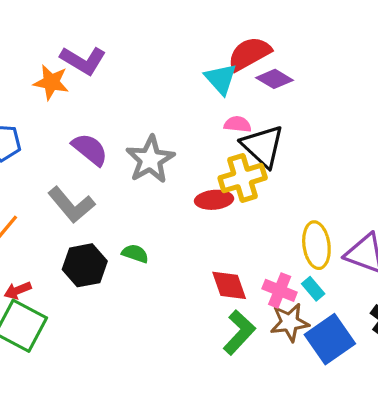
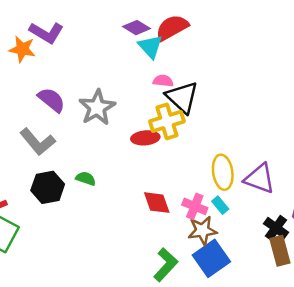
purple diamond: (274, 79) -> (136, 28), moved
green L-shape: (239, 332) -> (166, 265), moved
blue square: (330, 339) -> (211, 258), moved

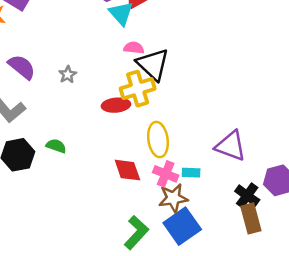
gray star: (97, 107) -> (68, 75), size x0.5
yellow ellipse: (223, 172) -> (158, 140), moved
cyan rectangle: (220, 205) -> (191, 173), turned -48

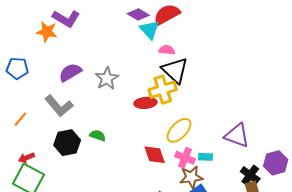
pink semicircle: (134, 48) -> (167, 50), moved
purple semicircle: (22, 67) -> (70, 72), turned -70
gray star: (68, 75) -> (107, 78), size x1.6
yellow ellipse: (158, 140) -> (179, 130), turned 52

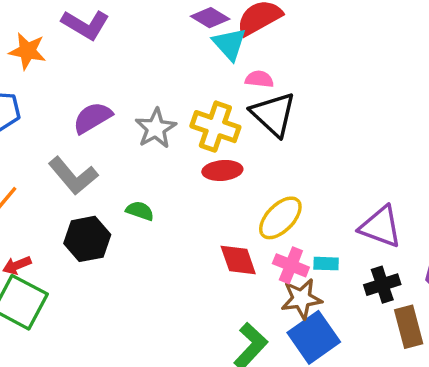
orange star: (47, 32) -> (27, 51), moved
yellow cross: (163, 90) -> (215, 127), moved, turned 36
green semicircle: (98, 135) -> (140, 211), moved
black cross: (250, 175) -> (382, 285), moved, turned 36

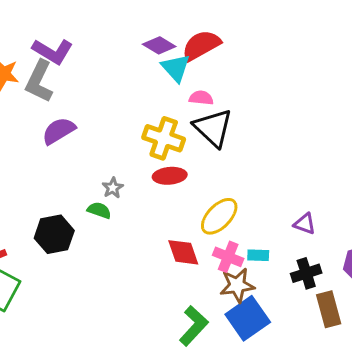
gray star: (156, 128) -> (113, 188), moved, size x0.6
gray L-shape: (73, 176) -> (39, 81), moved, turned 66
purple triangle: (380, 227) -> (305, 224), size x0.6

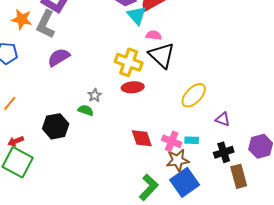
yellow ellipse: (219, 216) -> (194, 95), moved

